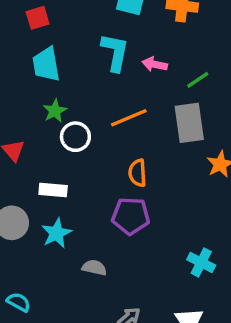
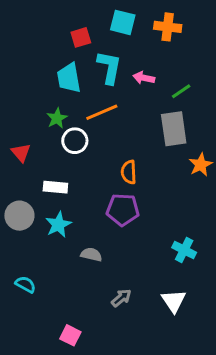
red square: (38, 18) -> (81, 37), moved
cyan trapezoid: (46, 64) -> (69, 78), moved
orange line: (129, 118) -> (102, 112), moved

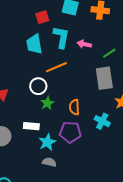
green star: (57, 118) -> (47, 103), moved
white rectangle: (55, 187) -> (31, 126), moved
cyan star: (58, 225) -> (47, 142), moved
cyan cross: (184, 250) -> (102, 121), moved

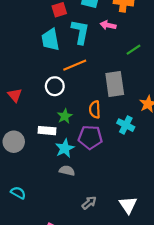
pink arrow: (84, 44) -> (108, 25), moved
gray rectangle: (104, 78) -> (115, 84), moved
green star: (47, 103) -> (65, 116), moved

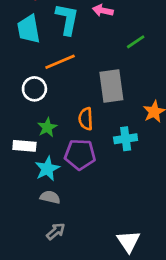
cyan cross: (126, 125) -> (126, 139), turned -35
gray arrow: (89, 203) -> (56, 231), moved

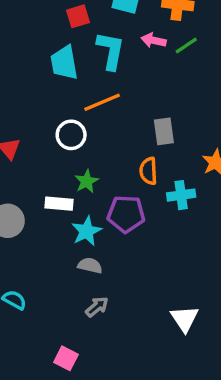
green line: (136, 42) -> (186, 46), moved
gray rectangle: (111, 86) -> (164, 131), size x0.7
orange semicircle: (86, 119) -> (148, 171), moved

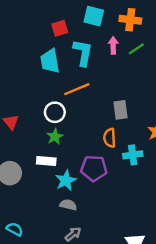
pink arrow: (154, 40) -> (113, 45), turned 77
green star: (87, 181) -> (55, 137), moved

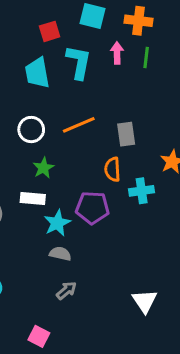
green line: (136, 49) -> (146, 57), turned -49
orange line: (77, 89) -> (79, 125), moved
white circle: (55, 112) -> (31, 130), moved

